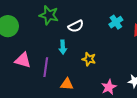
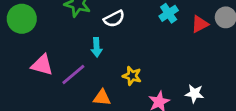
yellow star: (89, 59) -> (132, 76), moved
purple line: (46, 67) -> (73, 74), turned 42

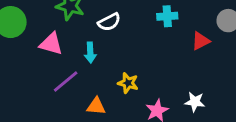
cyan cross: (169, 13) -> (167, 16), turned 30
red triangle: (200, 24) -> (201, 41), moved
pink triangle: (42, 65) -> (51, 44), moved

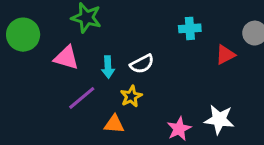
white semicircle: (109, 22) -> (142, 64), moved
yellow star: (128, 83) -> (131, 96), moved, turned 30
white star: (195, 102) -> (219, 120), size x1.4

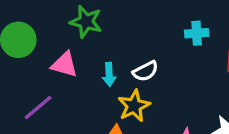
yellow star: (131, 96) -> (134, 106), size x1.4
purple line: (82, 98) -> (38, 108), moved

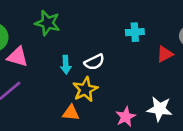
pink triangle: (65, 65) -> (18, 57), moved

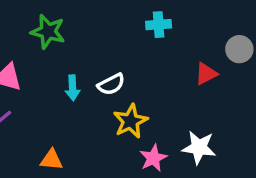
cyan cross: (135, 32) -> (159, 25), moved
yellow star: (85, 89) -> (130, 121), moved
orange triangle: (71, 113) -> (51, 160), moved

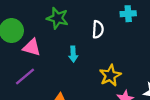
white semicircle: (111, 84) -> (98, 29), moved, turned -60

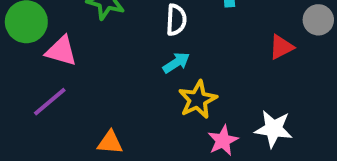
cyan arrow: (73, 54) -> (176, 63), moved, turned -120

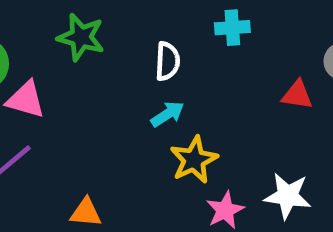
red triangle: (281, 47) -> (297, 95), turned 36

